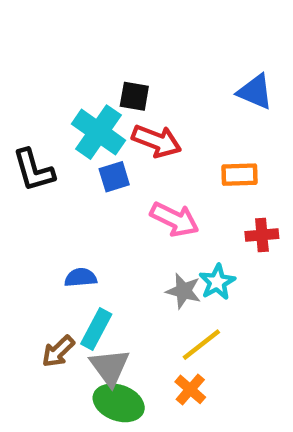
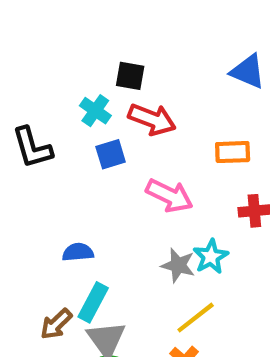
cyan cross: (98, 132) -> (95, 111), size x0.6

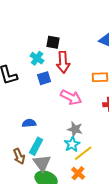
red arrow: (152, 119) -> (63, 62), turned 65
cyan star: (211, 257) -> (72, 144), moved
brown arrow: (56, 324) -> (19, 156), turned -70

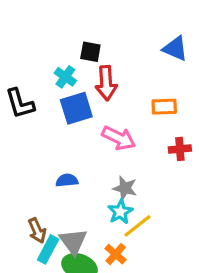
blue square: (44, 78) -> (76, 108), size x1.5
blue semicircle: (29, 123) -> (67, 180), moved
cyan rectangle: (36, 146) -> (48, 249), moved
orange cross: (78, 173) -> (116, 254), moved

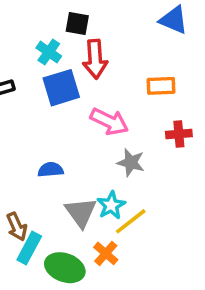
gray star: (125, 188) -> (131, 163), moved
gray triangle: (73, 242) -> (81, 212), moved

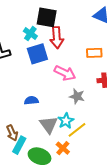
black square: (77, 24) -> (47, 17), size x1.5

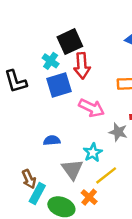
black square: (47, 17) -> (70, 42), turned -35
gray star: (77, 96) -> (118, 132), moved
cyan star: (66, 121) -> (93, 153), moved

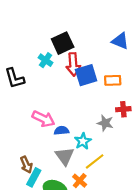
blue square: (59, 85) -> (86, 75), moved
pink arrow: (92, 108) -> (43, 119), moved
blue semicircle: (52, 140) -> (62, 131), moved

